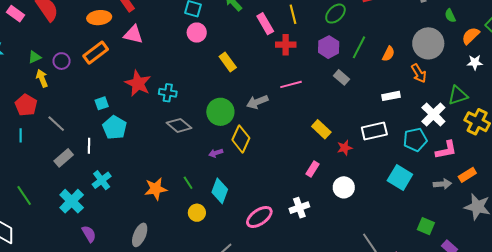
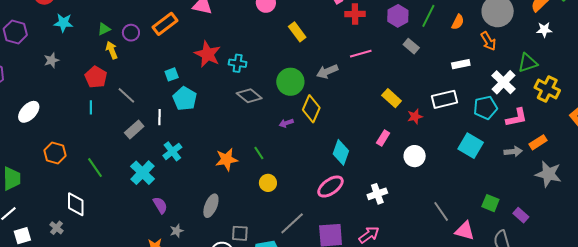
cyan diamond: (220, 191) -> (341, 152), moved
white cross: (299, 208) -> (377, 194), moved
green square: (426, 226) -> (490, 203), moved

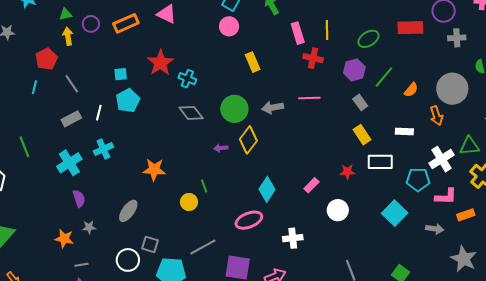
yellow rectangle: (392, 98) -> (362, 135), moved
orange rectangle: (538, 142) -> (466, 215), moved
green line: (259, 153) -> (204, 186), moved

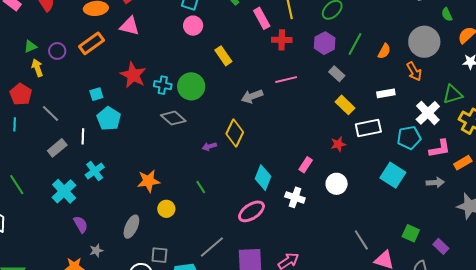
green circle: (234, 109) -> (191, 86), moved
yellow circle: (189, 202) -> (166, 209), moved
white cross: (293, 238) -> (295, 197), moved, turned 36

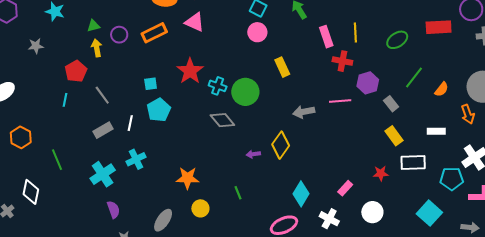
purple hexagon: (325, 43) -> (368, 83), moved

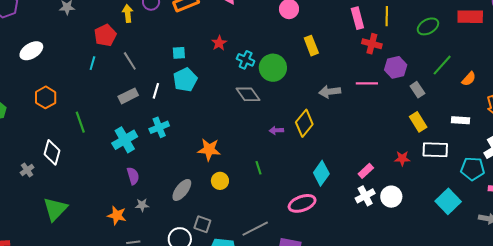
red star: (190, 71) -> (219, 43), size x0.6
white cross: (329, 219) -> (365, 196), moved, turned 30

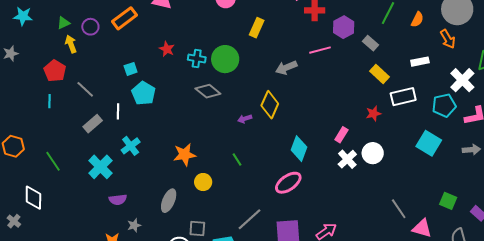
yellow rectangle: (311, 46) -> (257, 28), turned 60
purple semicircle: (133, 176) -> (118, 200), turned 114

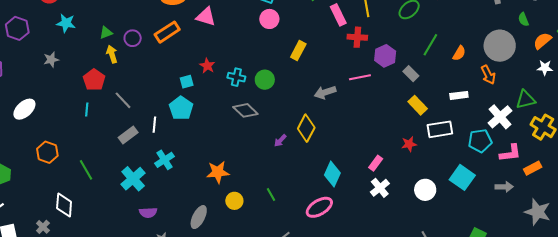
green circle: (225, 59) -> (265, 80), size x0.7
cyan square: (131, 69) -> (187, 82), moved
purple arrow: (245, 119) -> (280, 140), turned -32
white circle: (373, 153) -> (425, 190), moved
green line: (237, 159) -> (271, 195), moved

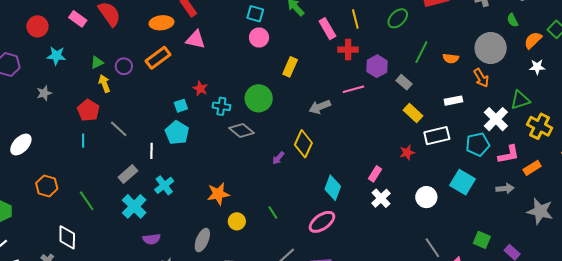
orange semicircle: (459, 53) -> (451, 58), turned 70
cyan cross: (236, 77) -> (221, 106), moved
green circle: (265, 80) -> (259, 98), size x1.4
gray rectangle: (128, 135) -> (128, 174), moved

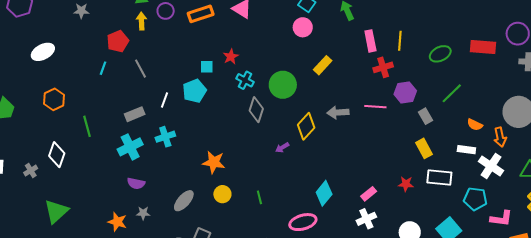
red cross: (348, 50) -> (383, 67), turned -36
orange semicircle: (451, 58) -> (475, 125), moved
white cross: (496, 119) -> (491, 166), moved, turned -30
gray diamond: (241, 130) -> (256, 110), turned 50
yellow diamond: (303, 144) -> (306, 126), moved

